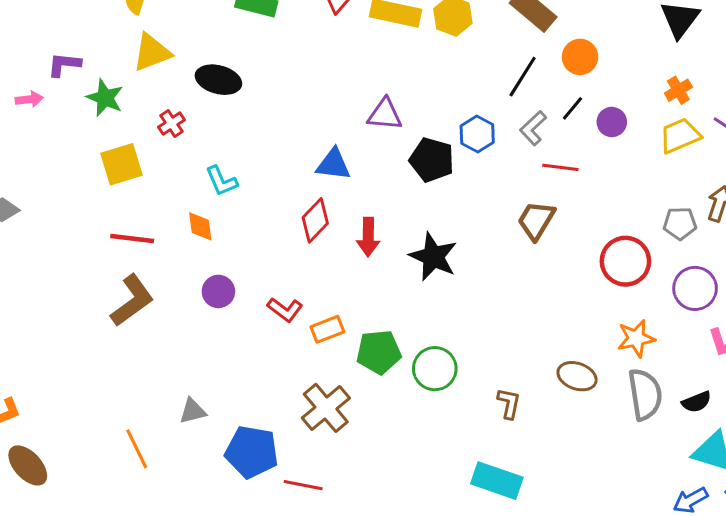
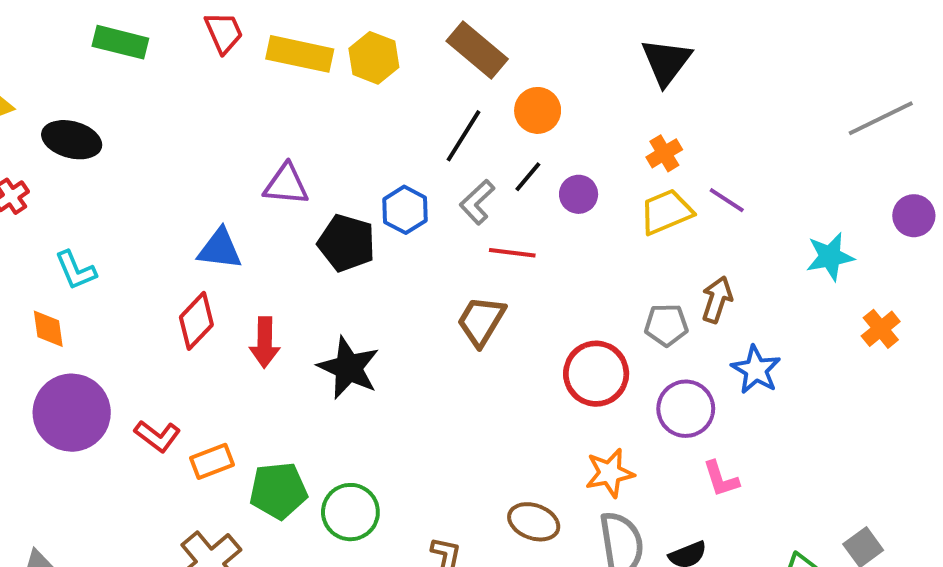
purple circle: (218, 291) -> (72, 413), size x1.8

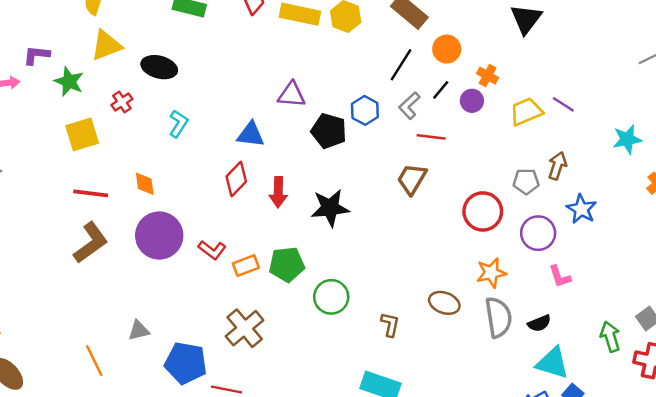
orange cross: (664, 153) -> (488, 76), moved, turned -30
cyan L-shape: (76, 270) -> (178, 124), moved, turned -124
black star: (348, 368) -> (330, 208), turned -30
green pentagon: (278, 491) -> (287, 264), moved

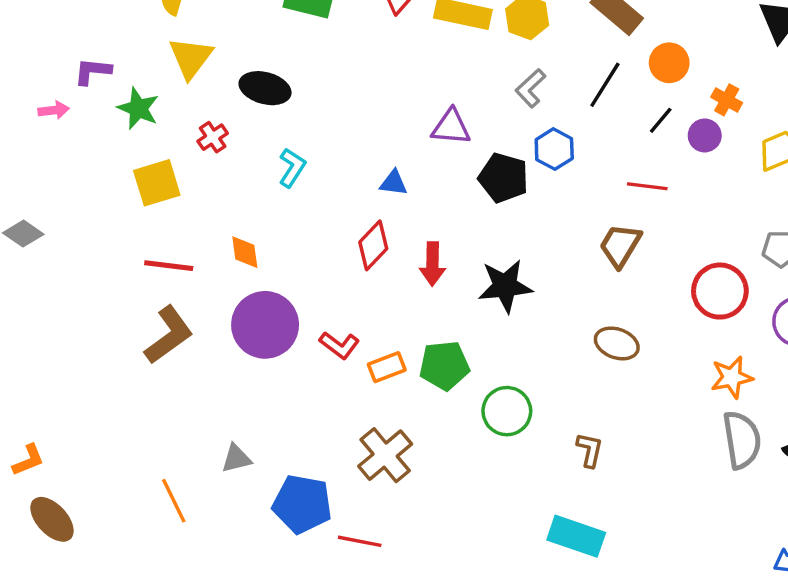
yellow triangle: (106, 45) -> (191, 58), turned -32
gray L-shape: (409, 106) -> (531, 88), moved
blue triangle: (251, 134) -> (394, 183), size x0.7
brown ellipse: (444, 303) -> (617, 343), moved

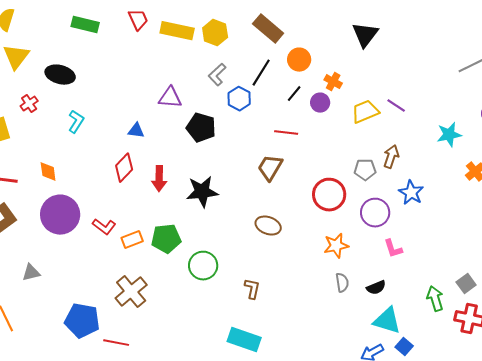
blue hexagon: (554, 149) -> (239, 99), moved
gray semicircle: (742, 440) -> (342, 283), size x0.6
gray triangle: (236, 458) -> (31, 273), moved

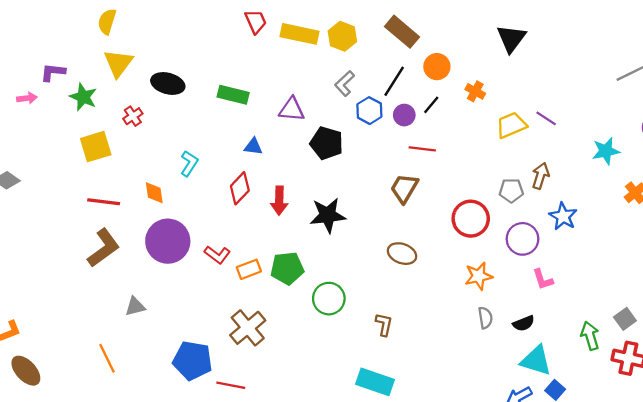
green rectangle: (85, 25) -> (233, 95), moved
purple circle: (320, 103) -> (404, 115), moved
cyan L-shape: (76, 122) -> (189, 163), moved

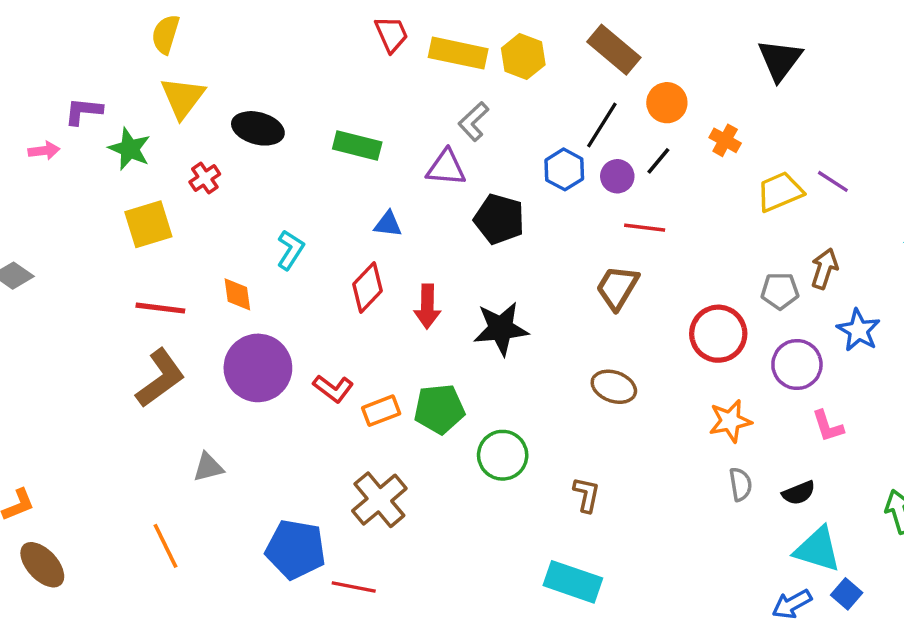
gray L-shape: (345, 83) -> (474, 122), moved

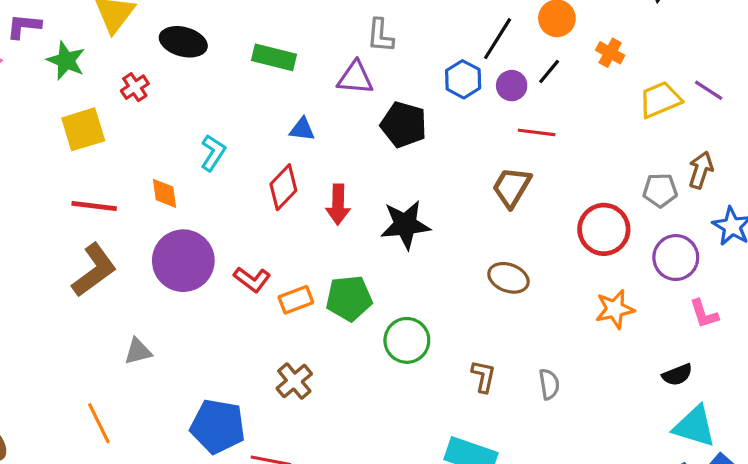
gray L-shape: (474, 122) -> (380, 36), turned -42
gray semicircle: (740, 484) -> (549, 384), moved
brown cross: (379, 500) -> (294, 381), size x0.7

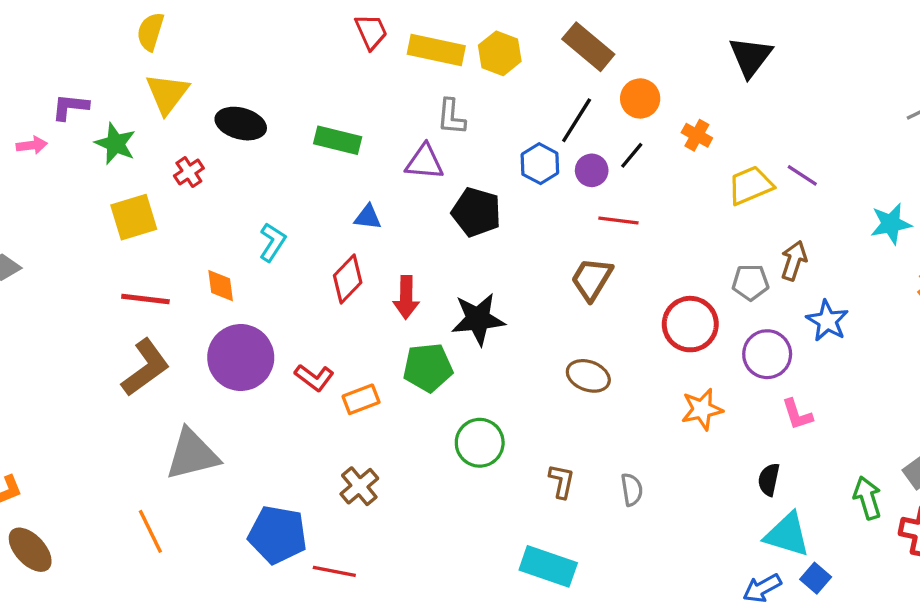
green pentagon: (349, 298) -> (428, 368), moved
gray triangle: (138, 351) -> (192, 454), size x1.8
black semicircle: (677, 375) -> (769, 480), turned 124

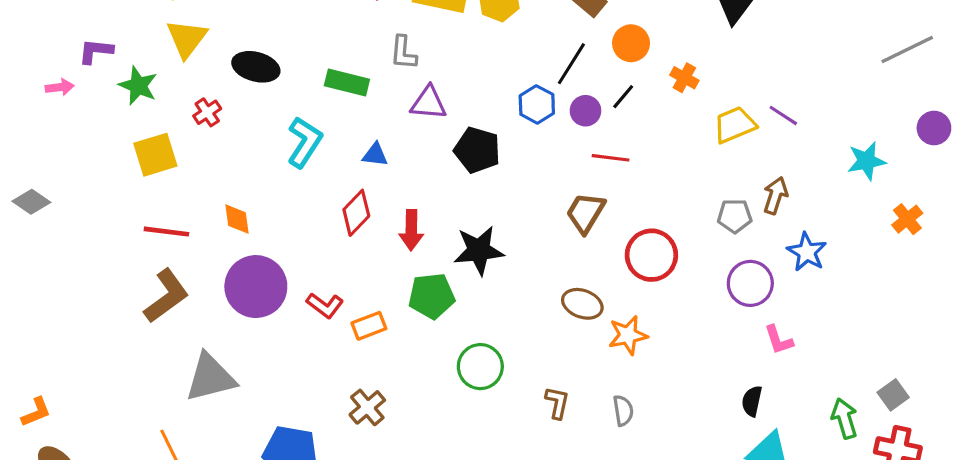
gray L-shape: (451, 117) -> (403, 53), moved
cyan L-shape: (272, 242) -> (305, 142), moved, size x1.4
red circle: (690, 324) -> (651, 255), moved
orange star: (702, 409) -> (628, 335), moved

